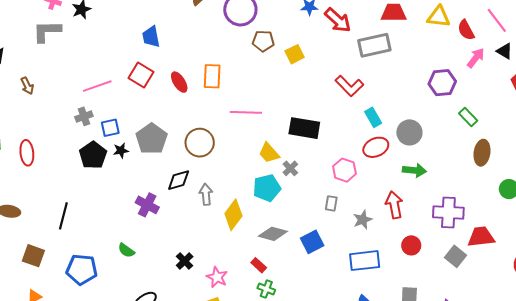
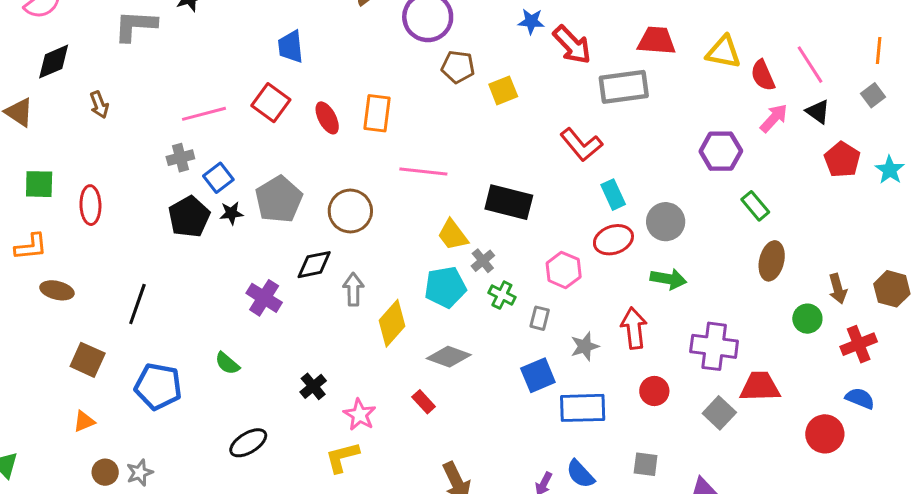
blue square: (110, 128) -> (218, 178), turned -30
blue square: (312, 242) -> (538, 375), moved
green cross: (266, 289) -> (502, 295), moved

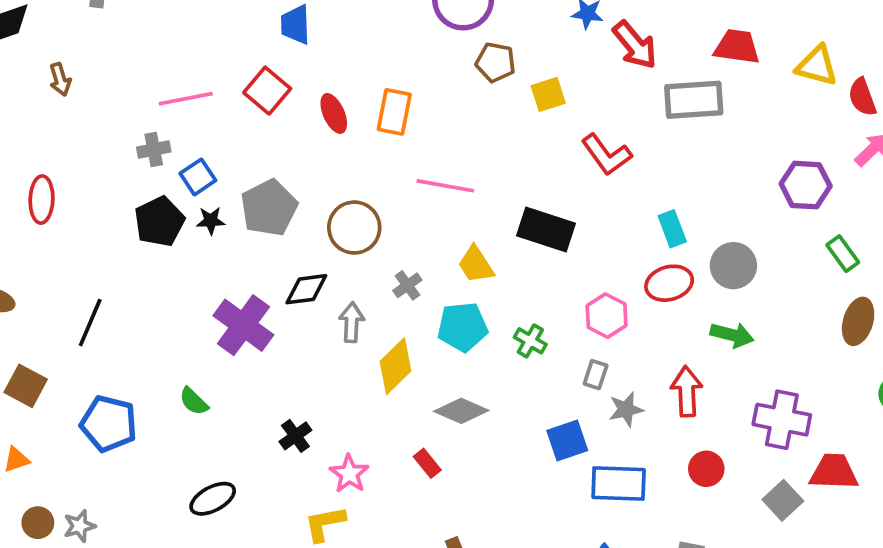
red L-shape: (581, 145) -> (606, 155), moved
gray cross: (483, 261) -> (407, 285), moved
purple cross: (264, 298) -> (243, 325), size x1.4
gray rectangle: (540, 318) -> (596, 375), moved

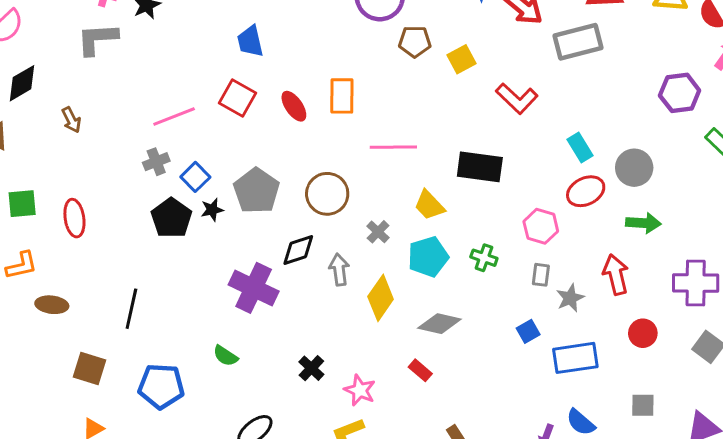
blue square: (567, 441) -> (528, 331), size x0.7

